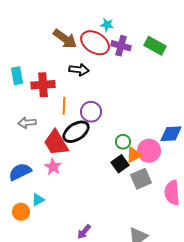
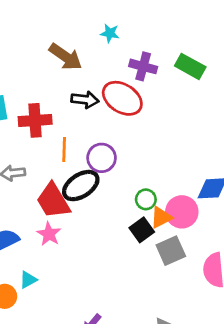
cyan star: (107, 25) -> (110, 33), moved
red ellipse: (95, 43) -> (122, 98), moved

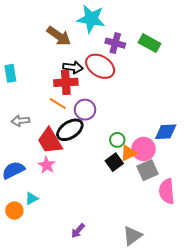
cyan star: (110, 33) -> (91, 19), size x2.0
red cross: (35, 120) -> (66, 82), moved
orange line: (64, 150) -> (58, 104), turned -60
gray square: (171, 251) -> (148, 170), moved

